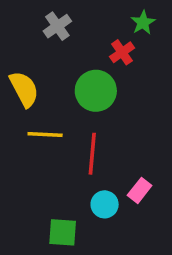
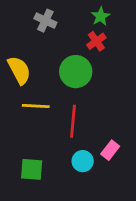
green star: (143, 23) -> (101, 16), moved
gray cross: (57, 26) -> (45, 21), turned -30
green square: (63, 232) -> (32, 169), moved

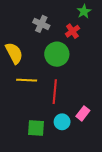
green star: (101, 16) -> (84, 11), moved
gray cross: (45, 21) -> (41, 24), moved
green square: (32, 169) -> (36, 128), moved

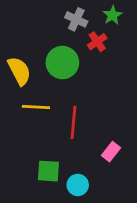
gray cross: (41, 24) -> (76, 19), moved
green circle: (57, 54) -> (62, 63), moved
cyan circle: (62, 122) -> (78, 185), moved

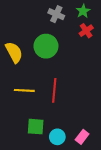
red cross: (97, 42) -> (86, 31), moved
yellow line: (36, 107) -> (24, 90), moved
pink rectangle: (111, 152) -> (82, 137), moved

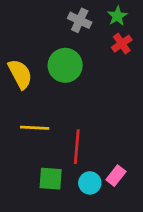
red line: (54, 90) -> (77, 147), moved
cyan circle: (57, 137) -> (90, 183), moved
pink rectangle: (82, 137) -> (116, 176), moved

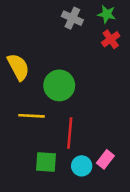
green star: (117, 16) -> (107, 14), turned -30
green circle: (65, 65) -> (59, 85), moved

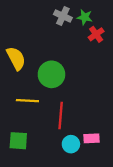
green star: (107, 14) -> (85, 17), moved
pink rectangle: (105, 159) -> (92, 138), turned 49
green square: (46, 162) -> (18, 141), moved

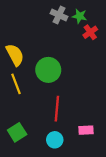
yellow line: (27, 101) -> (16, 84), moved, turned 66
green square: (18, 141) -> (17, 132), turned -36
cyan circle: (71, 144) -> (55, 140), moved

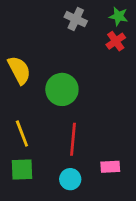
green star: (79, 16) -> (119, 16), moved
yellow line: (16, 84) -> (22, 134), moved
green square: (17, 132) -> (22, 169), turned 30

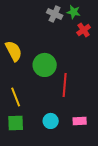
green star: (119, 16) -> (74, 12), moved
red line: (73, 139) -> (65, 85), moved
cyan circle: (70, 179) -> (51, 121), moved

